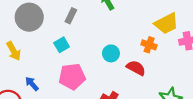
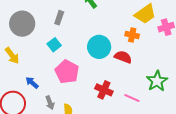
cyan circle: (111, 53) -> (99, 47), size x1.5
pink pentagon: (72, 76) -> (67, 72), turned -30

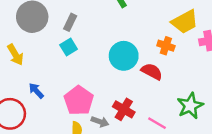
gray rectangle: (59, 18) -> (70, 22), moved
pink pentagon: (67, 72) -> (79, 101), moved
gray arrow: (50, 103) -> (100, 122), moved, turned -56

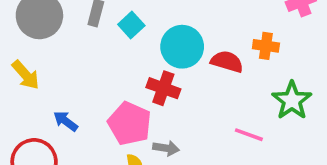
orange cross: (166, 46) -> (266, 46), moved
cyan square: (69, 47) -> (131, 25), moved
red cross: (124, 109) -> (163, 88), moved

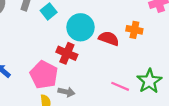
green star: (292, 100) -> (149, 81), moved

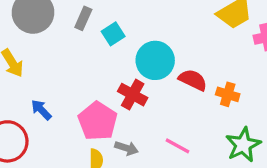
orange cross: (134, 30) -> (228, 94), moved
pink line: (120, 86) -> (177, 146), moved

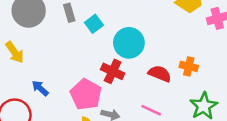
gray rectangle: (83, 18) -> (69, 13), turned -36
red semicircle: (193, 80) -> (160, 74), moved

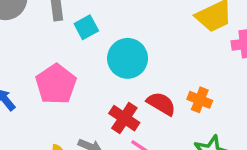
red cross: (113, 71) -> (124, 118), moved
pink pentagon: (86, 94) -> (56, 84), moved

